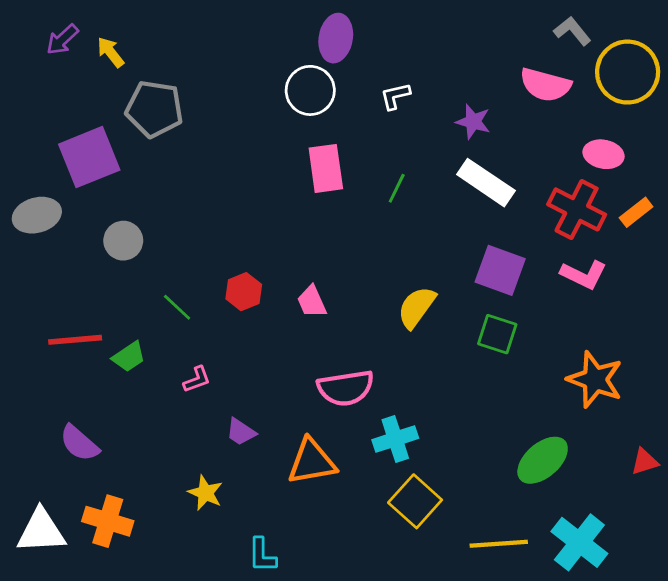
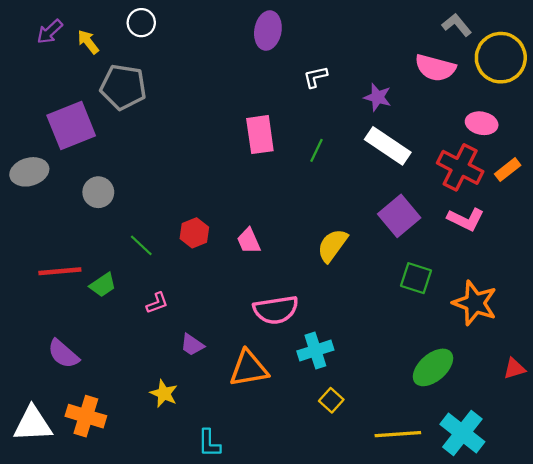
white circle: (310, 90) -> (141, 23), moved, size x0.7
purple square: (500, 270) -> (399, 216), turned 30
green square: (497, 334) -> (416, 278), moved
yellow square: (415, 501) -> (331, 400), size x0.6

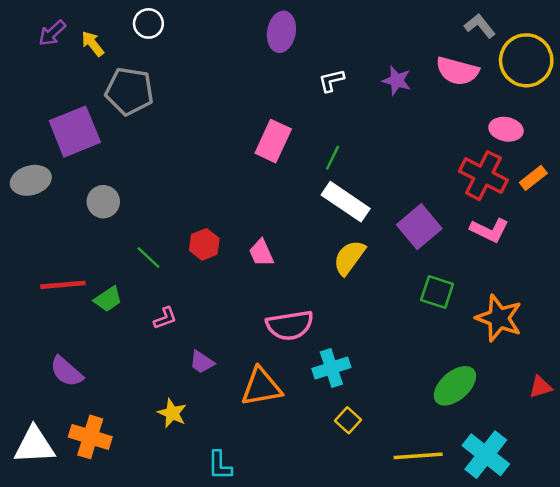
purple star: (378, 97) -> (397, 81), moved
pink rectangle: (260, 135) -> (273, 141), turned 33
white rectangle: (388, 146) -> (346, 202), moved

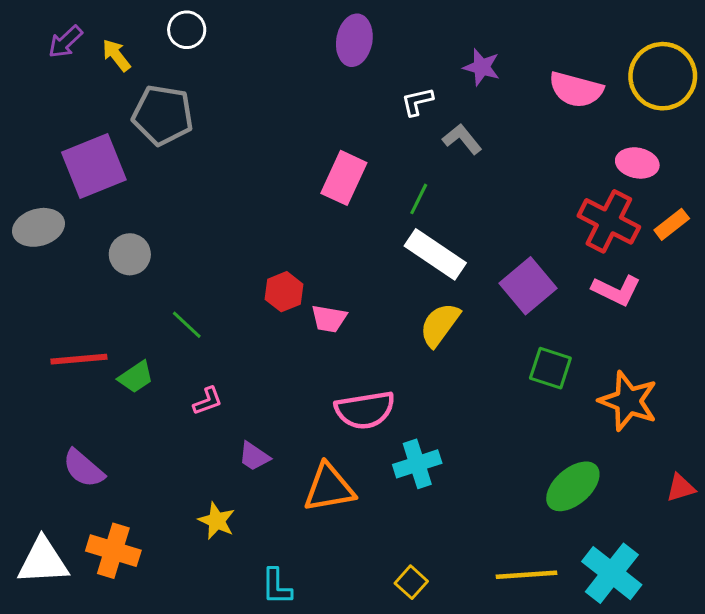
gray L-shape: (480, 26) -> (462, 139), moved
purple star: (397, 81) -> (482, 67), moved
red hexagon: (204, 244) -> (284, 292), moved
pink trapezoid: (261, 253) -> (329, 319), turned -56
yellow square: (348, 420) -> (411, 582), moved

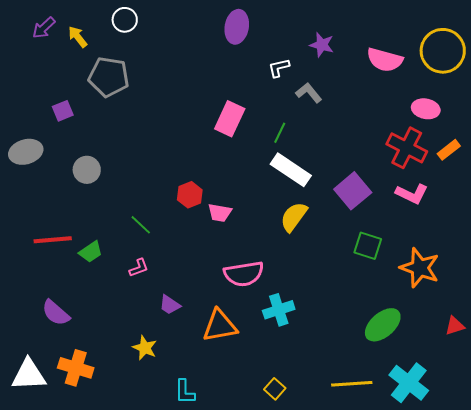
purple square: (94, 166) -> (63, 111), size x0.5
green line: (187, 325) -> (141, 225), moved

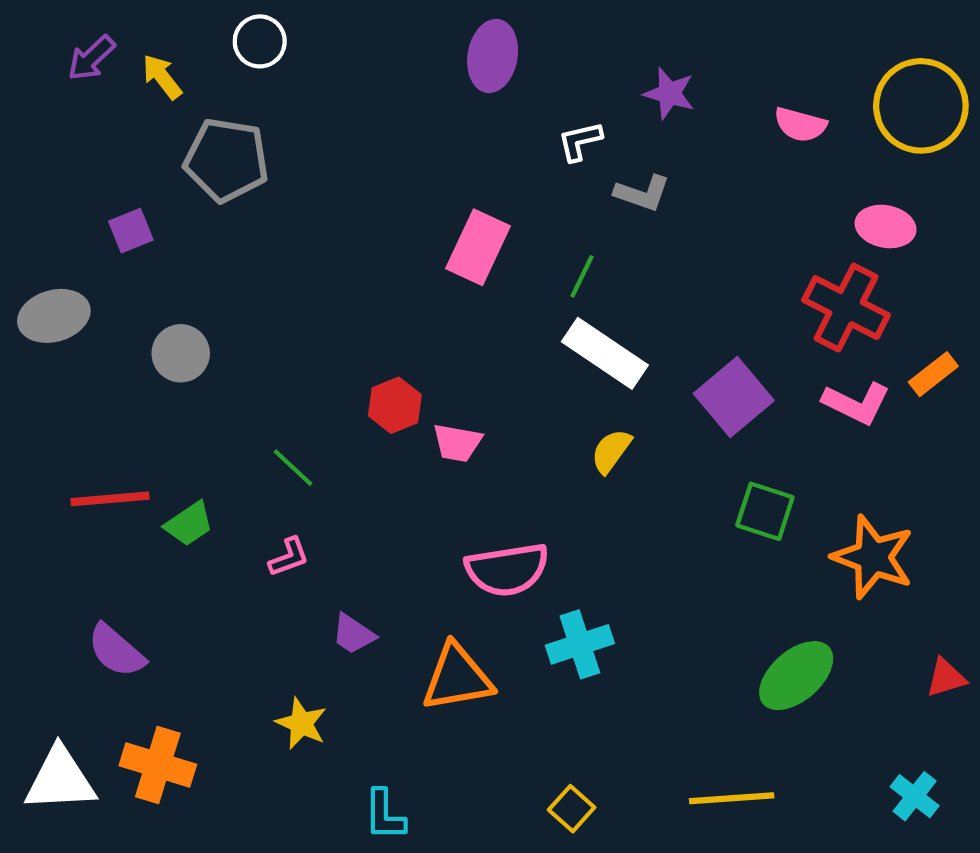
pink semicircle: (385, 60) -> (800, 125), size x0.7
gray L-shape: (309, 93) -> (642, 193), turned 148
orange rectangle: (449, 150) -> (933, 374), moved
yellow semicircle: (294, 217) -> (611, 451), size x0.7
cyan cross: (409, 383) -> (915, 796), moved, size x0.6

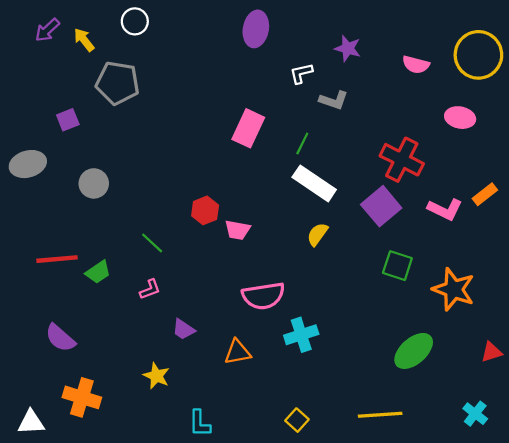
red cross: (846, 308) -> (402, 160), moved
orange triangle: (457, 678) -> (237, 352), size x0.7
white triangle: (60, 780) -> (31, 422), moved, size x0.7

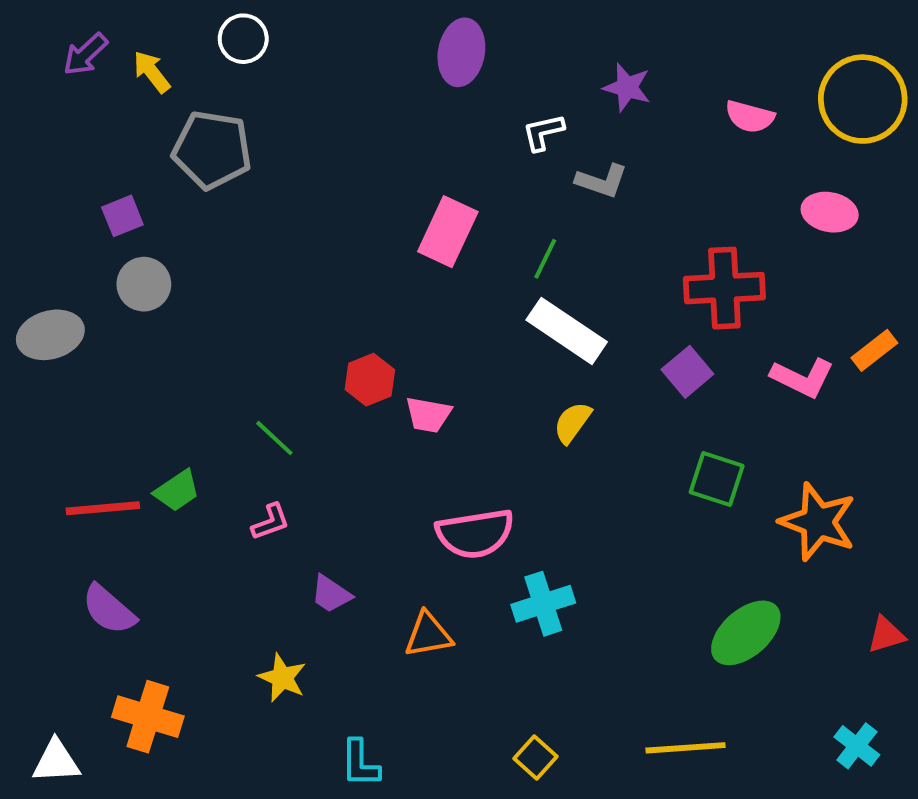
red cross: (402, 160) -> (724, 288), turned -30
gray ellipse: (28, 164) -> (50, 335), moved
gray circle: (94, 183) -> (144, 284), moved
purple square: (381, 206) -> (687, 372), size x0.7
red line: (57, 259) -> (103, 508), moved

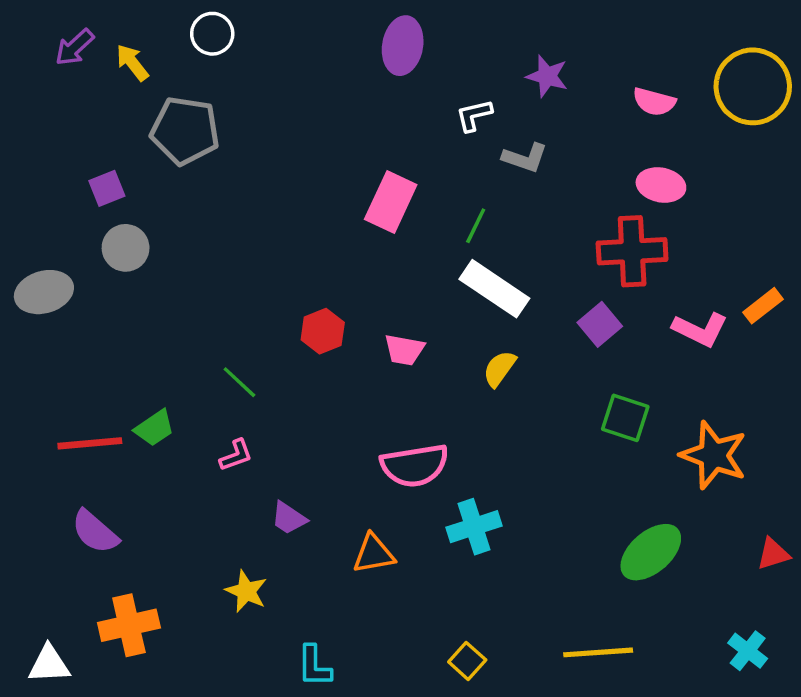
pink ellipse: (830, 212) -> (661, 185), moved
pink trapezoid: (428, 415) -> (404, 350), moved
orange cross: (148, 717) -> (129, 625), turned -30

